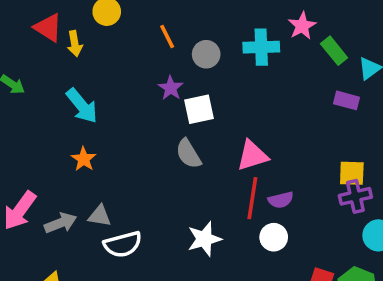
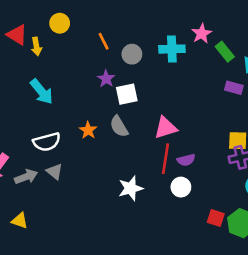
orange star: (84, 159) -> (88, 130), moved
gray triangle: (100, 216) -> (55, 172), turned 30
white semicircle: (123, 244) -> (47, 142), moved

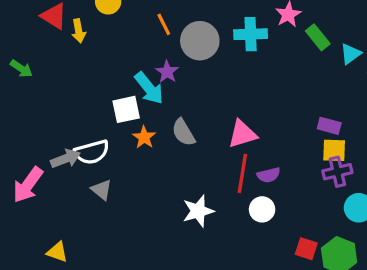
gray circle: (132, 54) -> (200, 41), size x1.5
purple rectangle: (234, 88) -> (329, 126), moved
cyan arrow: (42, 92) -> (149, 88), moved
white square: (127, 94) -> (126, 109), moved
gray arrow: (26, 177) -> (66, 159), moved

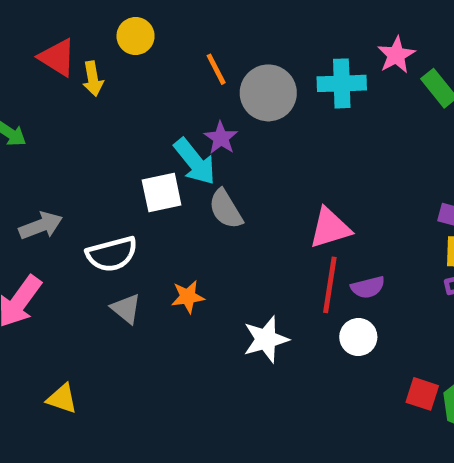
gray semicircle: (183, 132) -> (226, 209), moved
orange star: (144, 137) -> (188, 297), moved, turned 30
gray arrow: (66, 159) -> (41, 226), moved

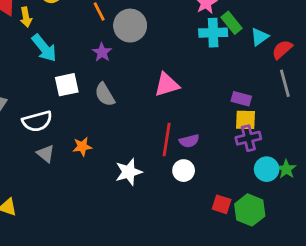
cyan cross: (342, 83) -> (213, 33), moved
cyan arrow: (195, 162) -> (44, 48), moved
pink triangle: (330, 228) -> (167, 85), moved

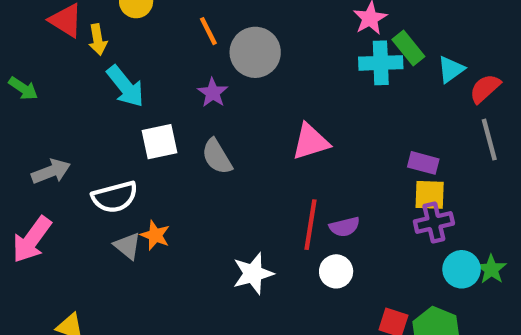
orange star: (82, 147) -> (155, 235), moved, turned 30

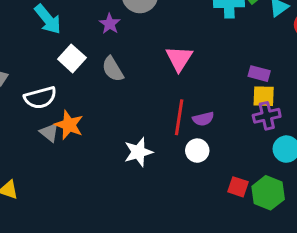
white square: (159, 142) -> (72, 58), turned -36
pink triangle: (310, 142) -> (179, 58), turned -40
orange star: (155, 235) -> (69, 125), size x1.4

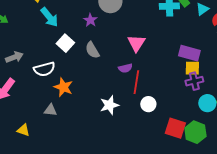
purple rectangle: (259, 74) -> (189, 53), size x1.5
purple semicircle: (203, 119) -> (125, 68), moved
gray triangle: (49, 132) -> (50, 110), moved, turned -32
red square: (238, 187) -> (175, 128), size x1.5

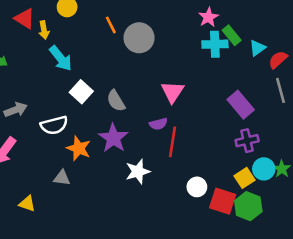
purple star: (90, 20) -> (113, 138), moved, size x1.6
purple rectangle: (189, 53) -> (241, 105), turned 35
yellow square: (192, 68) -> (244, 178), moved, turned -35
white circle: (148, 104) -> (197, 187), moved

